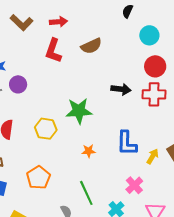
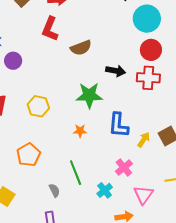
cyan circle: (149, 35) -> (147, 19), size x1.4
brown semicircle: (91, 46) -> (81, 48), moved
green star: (79, 111) -> (89, 95), moved

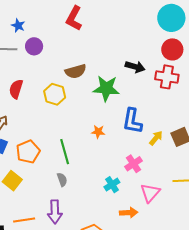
brown semicircle: (81, 48) -> (76, 71), moved
orange star: (80, 131) -> (98, 132), moved
orange pentagon: (29, 155) -> (28, 152), moved
green line: (76, 173) -> (65, 152), moved

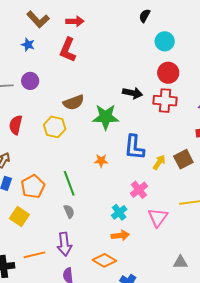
cyan circle: (171, 18) -> (165, 41), size x0.7
blue star: (18, 26) -> (28, 45), moved
orange arrow: (129, 213) -> (120, 235), moved

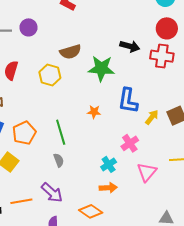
purple arrow: (64, 244) -> (52, 193), turned -45

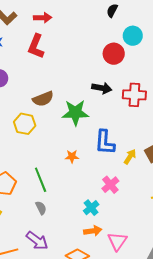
red circle: (167, 28) -> (114, 54), moved
pink triangle: (147, 172) -> (117, 241), moved

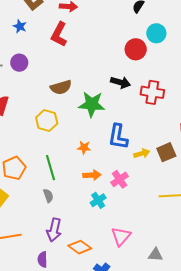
yellow hexagon: (25, 124) -> (47, 121), moved
yellow arrow: (130, 157) -> (142, 153), turned 35
orange arrow: (93, 231) -> (92, 175), moved
purple arrow: (37, 241) -> (54, 230), moved, turned 60

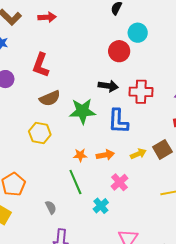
red L-shape: (59, 34) -> (41, 65), moved
blue L-shape: (118, 137) -> (118, 121), moved
green line: (51, 168) -> (75, 182), moved
orange arrow: (92, 175) -> (105, 155), moved

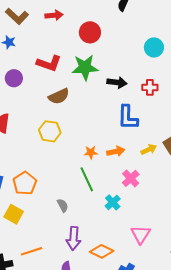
cyan circle: (138, 33) -> (154, 47), moved
red circle: (119, 51) -> (90, 32), moved
red L-shape: (41, 65) -> (49, 63), turned -90
red cross: (141, 92) -> (150, 87), size x0.7
green star: (82, 111) -> (85, 67), moved

